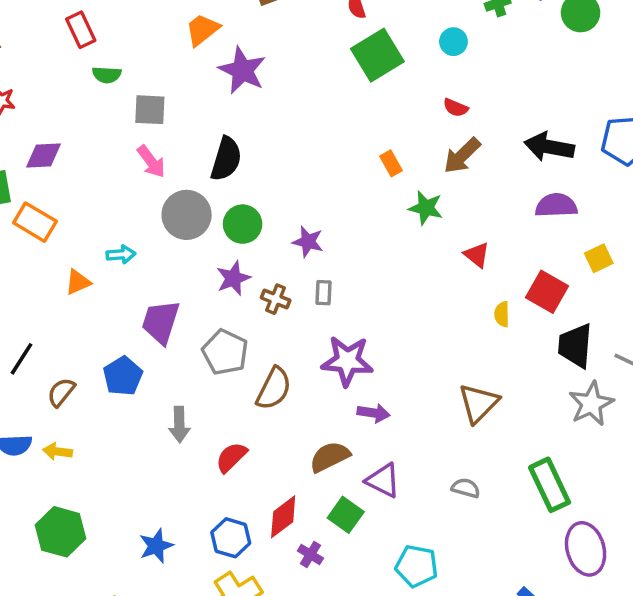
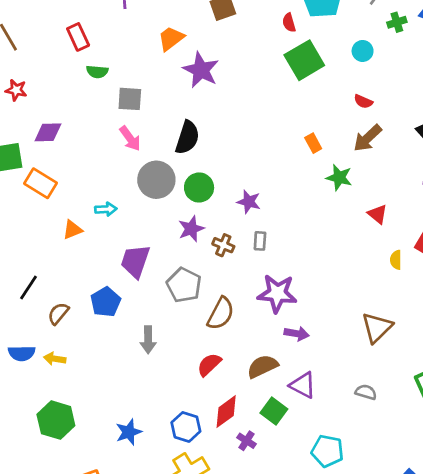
red semicircle: (231, 457) -> (209, 365), moved

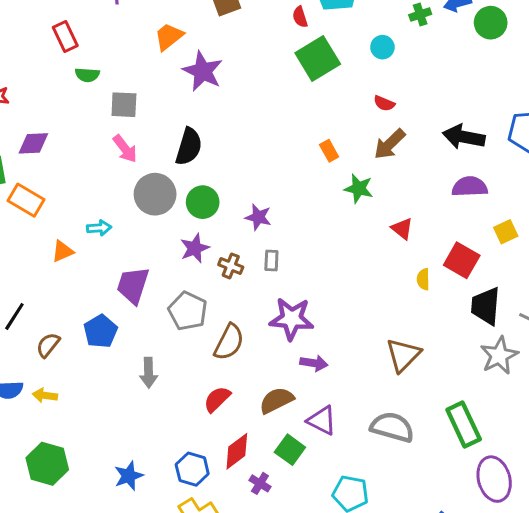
gray semicircle: (366, 392) -> (392, 427), size x1.8

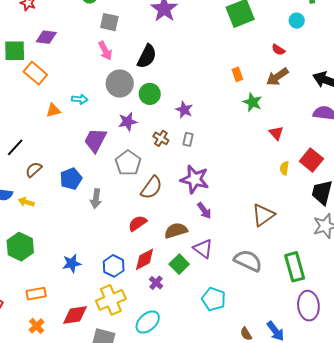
cyan circle: (382, 47) -> (297, 21), moved
purple star: (195, 248) -> (128, 122), moved
blue pentagon: (101, 331) -> (71, 179), moved
purple arrow: (314, 363) -> (204, 211), turned 36

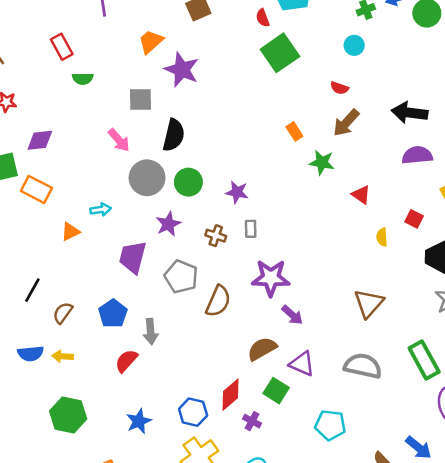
gray square: (109, 22) -> (140, 99), moved
red square: (311, 160) -> (414, 219), size x0.6
red semicircle: (137, 223) -> (126, 361), moved

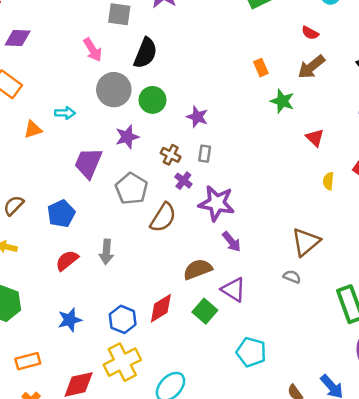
gray arrow: (151, 332) -> (106, 252), moved
gray semicircle: (363, 366) -> (292, 277), moved, size x0.5
purple cross: (252, 421) -> (183, 181), moved

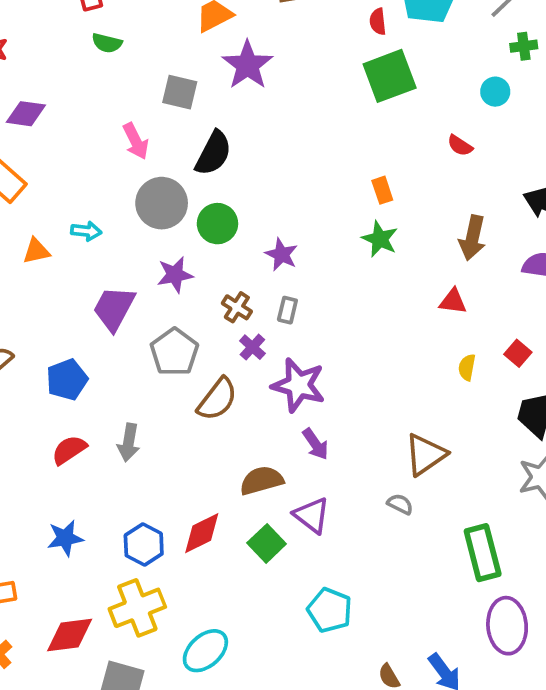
brown arrow: (311, 67) -> (472, 238), moved, turned -44
green star: (282, 101) -> (380, 239), moved
red triangle: (315, 138) -> (453, 301), turned -42

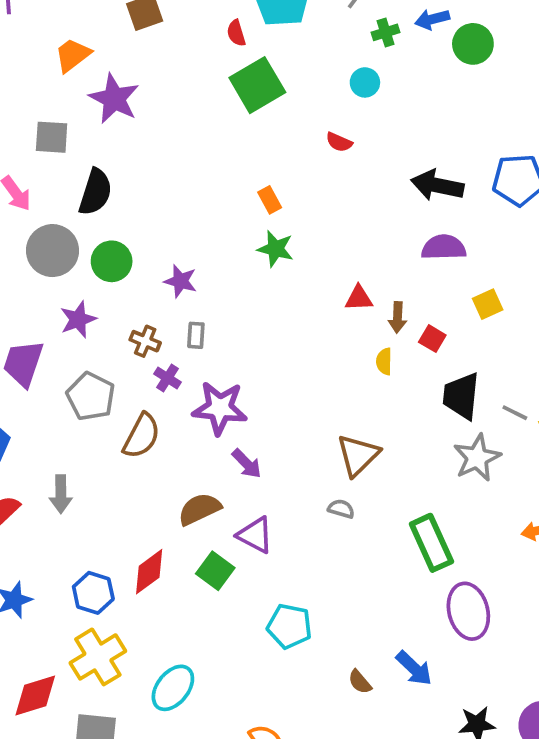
brown arrow: (472, 238) -> (397, 317), moved, size x0.7

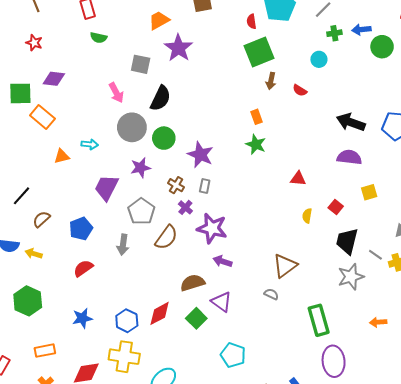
purple star: (180, 281) -> (200, 155), size x1.4
brown arrow: (397, 317) -> (271, 81), moved
purple arrow: (247, 464) -> (222, 261), turned 144
gray arrow: (61, 494) -> (123, 245), moved
yellow cross: (98, 657) -> (124, 357), turned 32

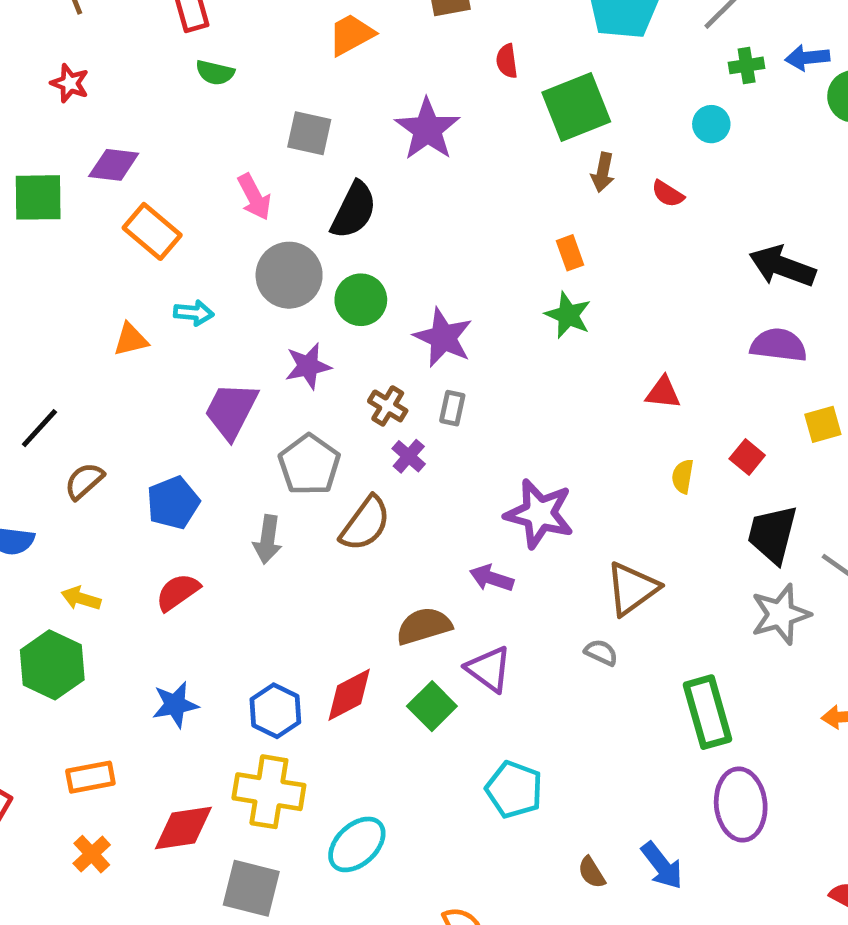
red semicircle: (252, 21) -> (507, 61), moved
purple star: (178, 48) -> (427, 129), moved
orange rectangle: (42, 117) -> (152, 231), moved
purple star: (212, 228) -> (539, 514), moved
yellow arrow: (34, 254) -> (81, 598), moved

